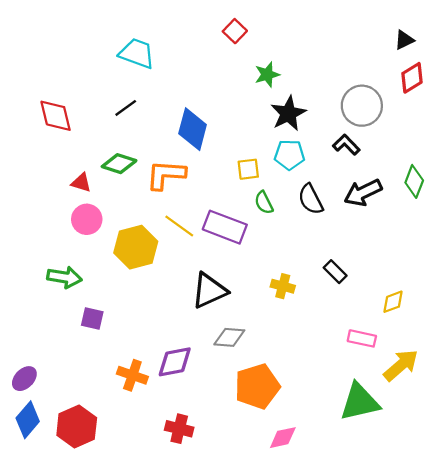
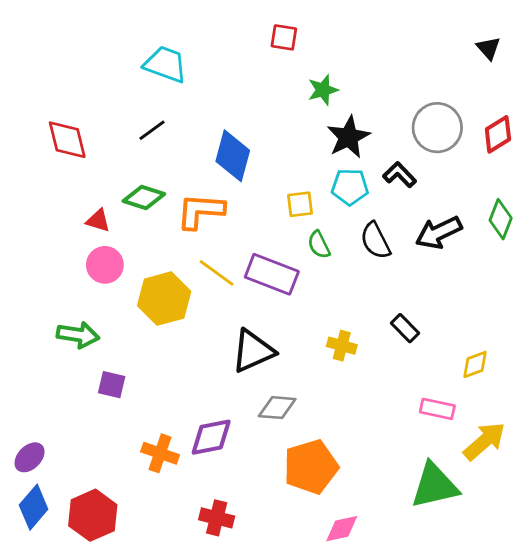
red square: (235, 31) -> (284, 37), turned -35
black triangle: (404, 40) -> (488, 48), turned -45
red diamond: (412, 78) -> (498, 134), moved
black L-shape: (346, 145) -> (400, 175), moved

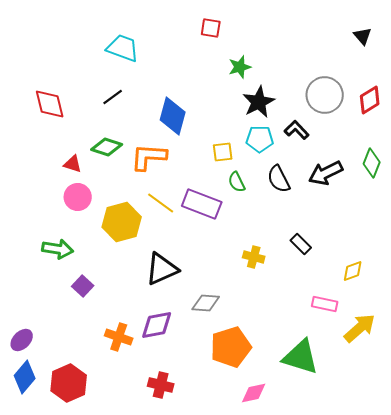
black triangle: (253, 351) -> (162, 269), moved
purple square: (112, 385) -> (83, 286), turned 30
green triangle: (435, 486) -> (301, 357), moved, turned 30

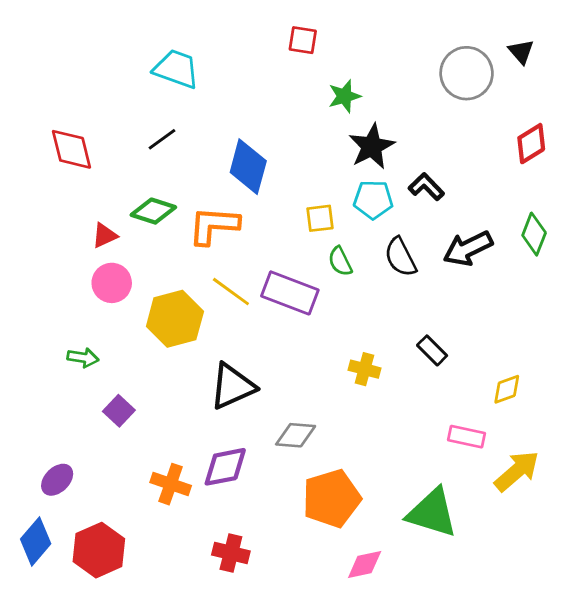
gray circle: (325, 95) -> (467, 73), moved
red triangle: (73, 164) -> (105, 236), turned -42
green arrow: (58, 249) -> (83, 358), size x0.7
purple ellipse: (22, 340) -> (57, 480), moved

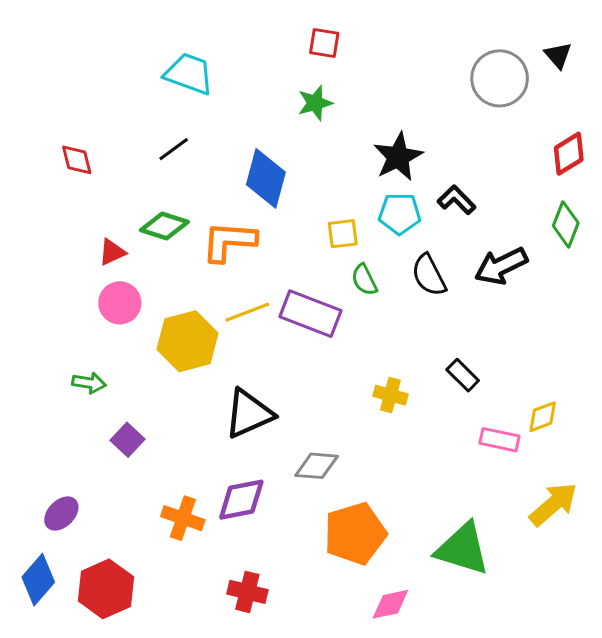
green star: (344, 96) -> (315, 103), moved
red diamond: (71, 149) -> (77, 160), size x0.7
green diamond: (534, 234) -> (566, 224), moved
yellow line: (231, 292) -> (247, 312), turned -57
pink rectangle: (467, 437) -> (500, 440), moved

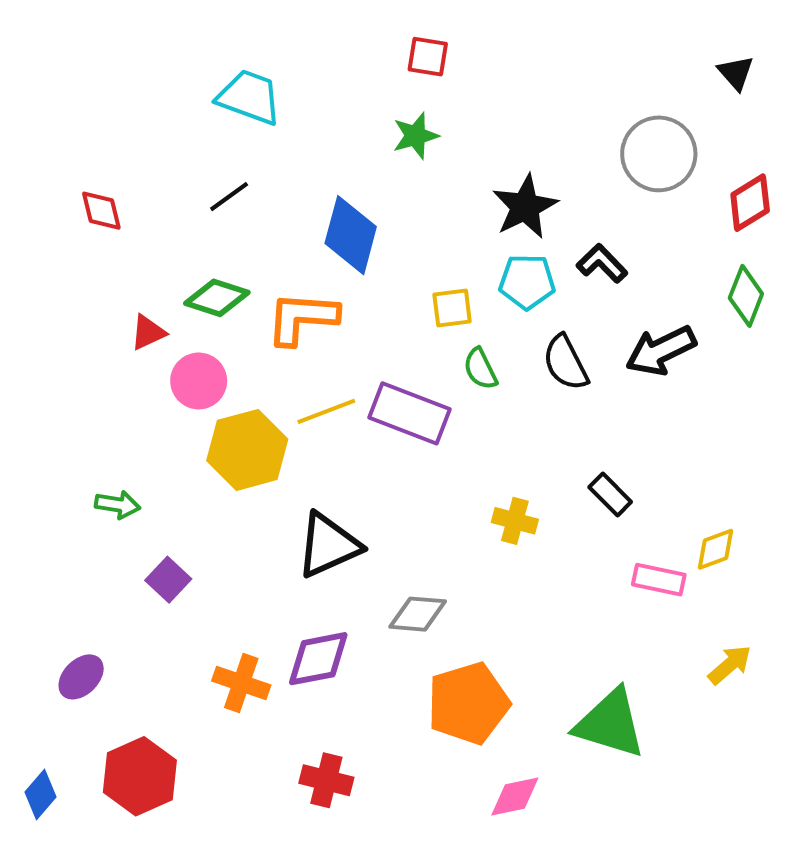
gray circle: (500, 78) -> (659, 154), moved
pink circle: (120, 303) -> (199, 381), moved
yellow arrow: (553, 504) -> (730, 665), size x0.7
blue diamond: (38, 580) -> (41, 794), moved, size x0.7

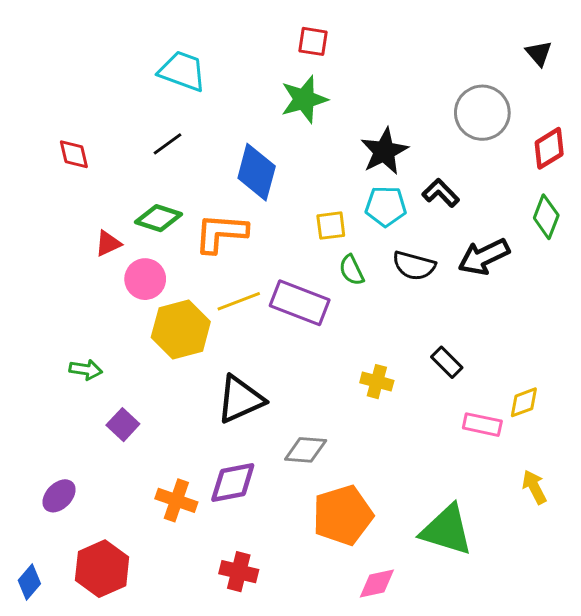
green star: (416, 136) -> (304, 99), size x1.4
black semicircle: (566, 363) -> (414, 266), turned -48
yellow arrow: (730, 665) -> (534, 487), turned -76

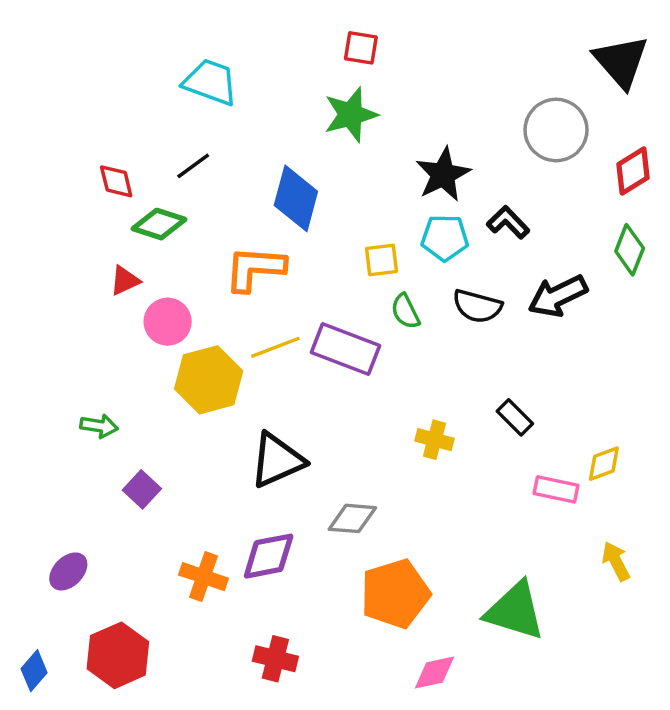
black triangle: (539, 53) -> (621, 62), size x1.8
red diamond: (74, 154) -> (116, 181), moved
green diamond: (159, 218) -> (159, 224), moved

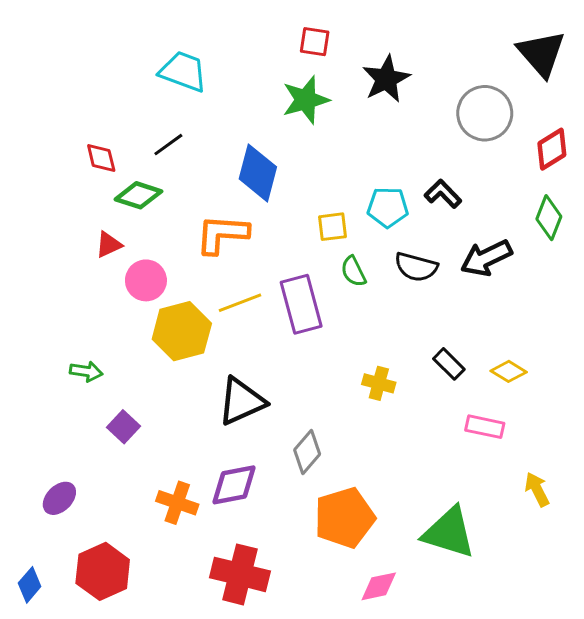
black star: (443, 174) -> (386, 79), moved
purple rectangle: (346, 349) -> (301, 304), turned 54
yellow diamond: (604, 464) -> (509, 371), moved, turned 52
gray diamond: (352, 518) -> (307, 452), turned -54
red cross: (275, 659) -> (240, 574), size x1.5

